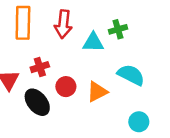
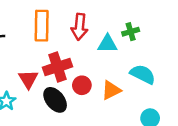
red cross: (40, 67) -> (58, 67), size x1.6

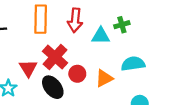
red cross: (58, 67) -> (55, 57), turned -30
cyan semicircle: (143, 74) -> (133, 64), turned -35

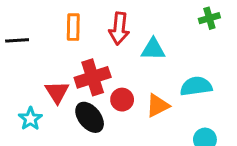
orange rectangle: (41, 19) -> (73, 27), size x0.7
green cross: (122, 25) -> (209, 18), moved
red cross: (55, 57) -> (93, 77), turned 30

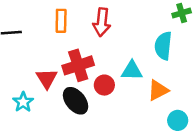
cyan triangle: (153, 49) -> (132, 71), moved
cyan semicircle: (196, 86) -> (163, 46), moved, turned -76
orange triangle: (158, 105) -> (158, 90), moved

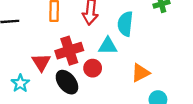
cyan semicircle: (163, 46) -> (125, 24), moved
cyan triangle: (132, 71) -> (108, 46), moved

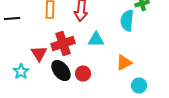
cyan semicircle: (125, 24) -> (127, 20), moved
red circle: (93, 68) -> (83, 74), moved

